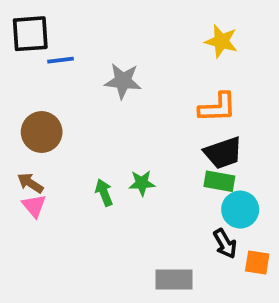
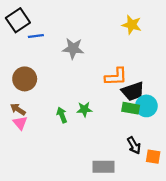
black square: (30, 34) -> (18, 20), turned -30
orange L-shape: (217, 107) -> (116, 77), moved
cyan circle: (240, 210) -> (146, 106), moved

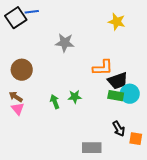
blue line: (36, 36) -> (32, 12), moved

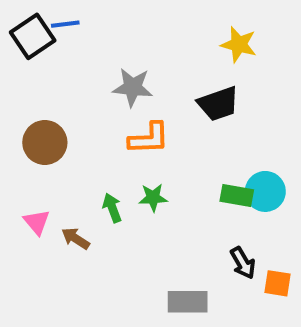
orange L-shape: (103, 68) -> (149, 138), moved
black trapezoid: (118, 81) -> (218, 104), moved
brown arrow: (16, 97) -> (75, 238), moved

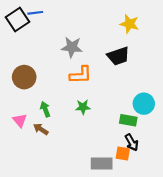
green rectangle: (237, 196) -> (128, 120), moved
green arrow: (112, 208) -> (45, 109), moved
orange square: (278, 283) -> (123, 154), moved

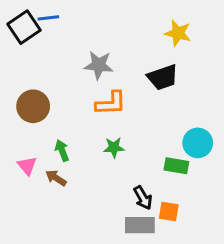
black arrow: (132, 142) -> (143, 198), moved

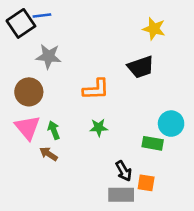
gray star: (99, 65) -> (49, 56), moved
pink triangle: (27, 166) -> (27, 127), moved, size x1.5

